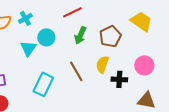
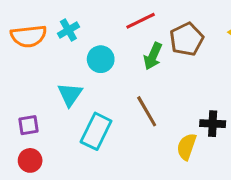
brown pentagon: (110, 36) -> (187, 39), moved
cyan triangle: (28, 48) -> (70, 94), moved
yellow semicircle: (102, 64) -> (187, 147), moved

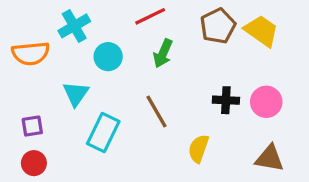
cyan cross: (68, 30) -> (74, 26), size x1.4
orange semicircle: (29, 36) -> (31, 53), moved
brown pentagon: (187, 39) -> (218, 26), moved
black cross: (213, 124) -> (226, 100), moved

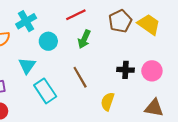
cyan rectangle: (103, 132) -> (45, 91), turned -60

